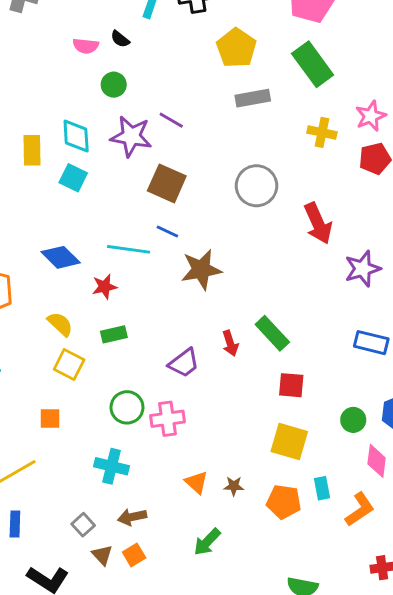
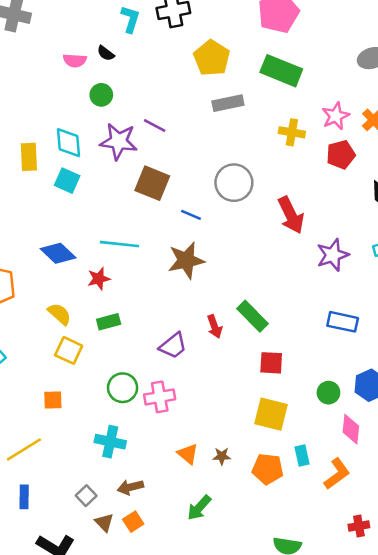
green rectangle: (313, 64) -> (281, 71), turned -30
blue line: (167, 231) -> (191, 215), moved

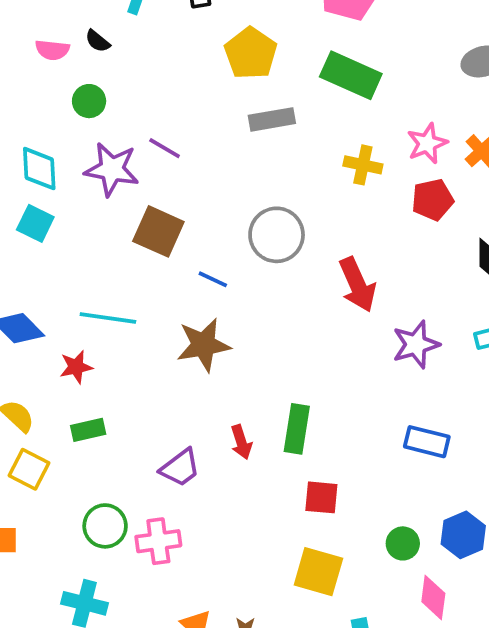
green rectangle: (252, 316) -> (297, 429), turned 52

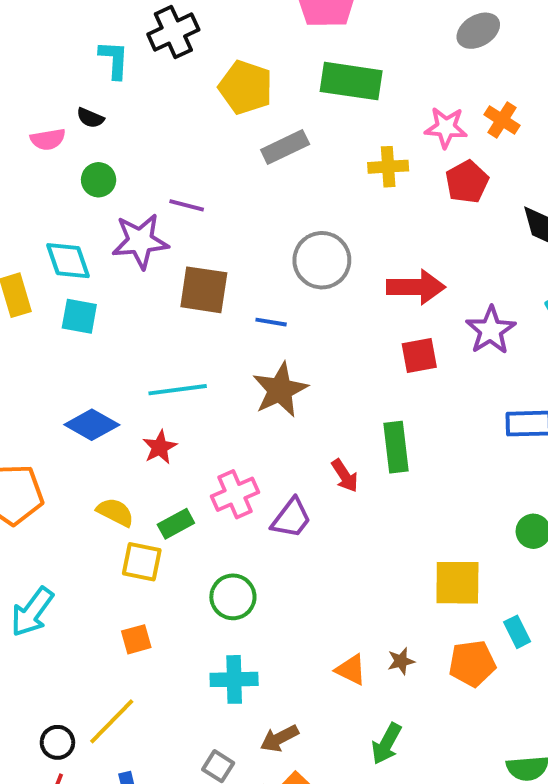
pink star: (427, 143) -> (446, 128), turned -30
red arrow: (357, 285) -> (416, 287), turned -50
green rectangle: (88, 430) -> (176, 524), moved
red square: (321, 497) -> (419, 355), moved
pink cross: (158, 541) -> (235, 494), moved

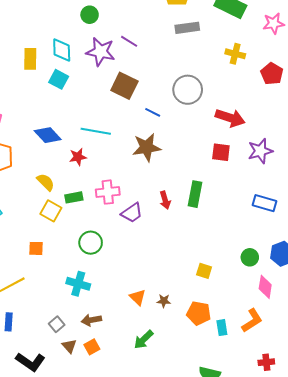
pink star: (446, 128) -> (274, 23), moved, turned -30
red pentagon: (467, 182) -> (272, 74), turned -30
yellow square: (457, 583) -> (204, 271), size x0.6
cyan rectangle: (517, 632) -> (222, 328), moved

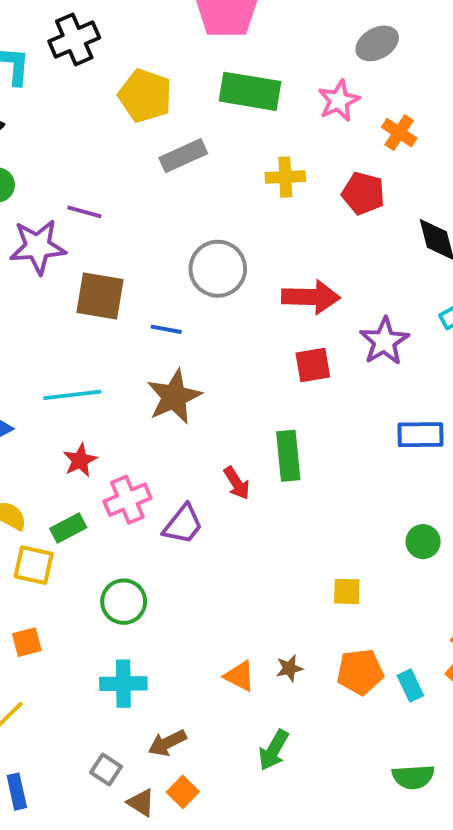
red star: (78, 157) -> (80, 460), moved

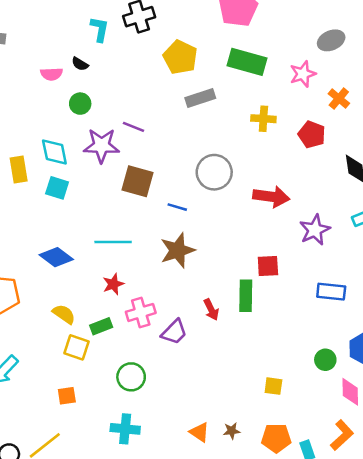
red square: (313, 365) -> (268, 266), moved

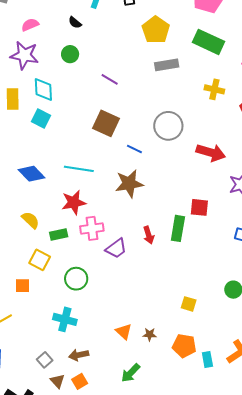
pink semicircle: (52, 74) -> (30, 25), moved, turned 150
purple star: (101, 146) -> (24, 55), moved
red star: (113, 284) -> (74, 202), size x1.4
yellow square: (76, 347) -> (40, 260), moved

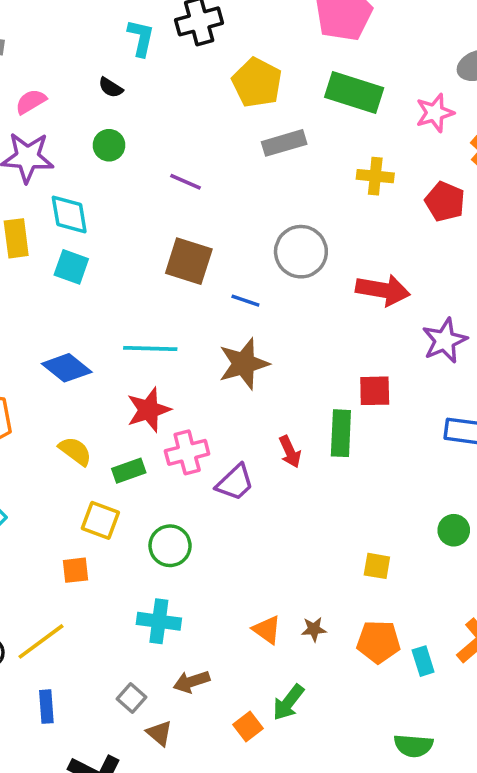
orange square: (80, 381) -> (248, 727), moved

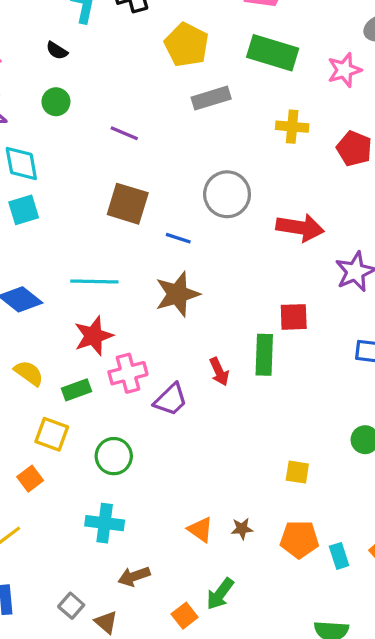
cyan square: (71, 267) -> (24, 210), turned -36
orange square: (75, 570) -> (30, 479), turned -30
gray square: (131, 698) -> (71, 606), moved

